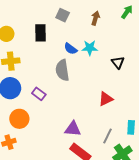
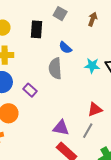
cyan star: (90, 48) -> (92, 66), moved
red triangle: (106, 99) -> (95, 109), moved
gray line: (107, 136) -> (88, 131), moved

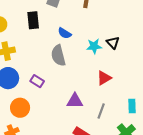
red triangle: (95, 109) -> (104, 78), moved
purple triangle: (61, 128) -> (75, 101), moved

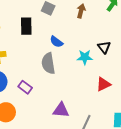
black triangle: (113, 43) -> (104, 47), moved
red triangle: (104, 78) -> (103, 84), moved

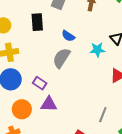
gray semicircle: (48, 63) -> (61, 58), turned 45
purple triangle: (61, 110) -> (49, 104), moved

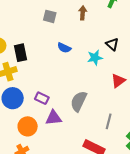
black rectangle: (37, 22) -> (20, 53), moved
gray semicircle: (61, 58) -> (79, 101), moved

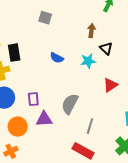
brown arrow: (83, 13) -> (91, 31), moved
blue semicircle: (64, 48) -> (57, 58), moved
purple rectangle: (42, 98) -> (33, 99), turned 56
gray line: (109, 121) -> (90, 126), moved

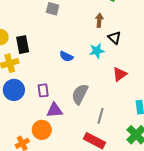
blue semicircle: (57, 58) -> (66, 56), moved
orange circle: (18, 127) -> (42, 130), moved

